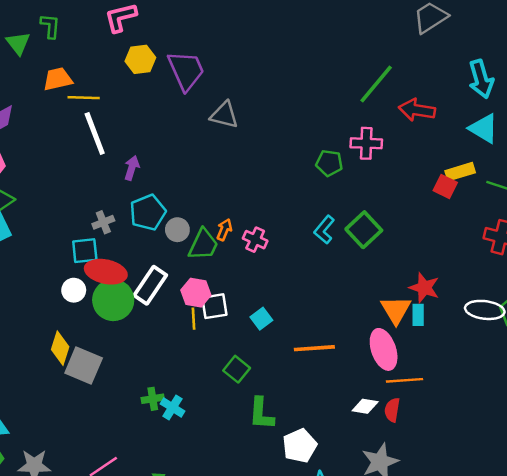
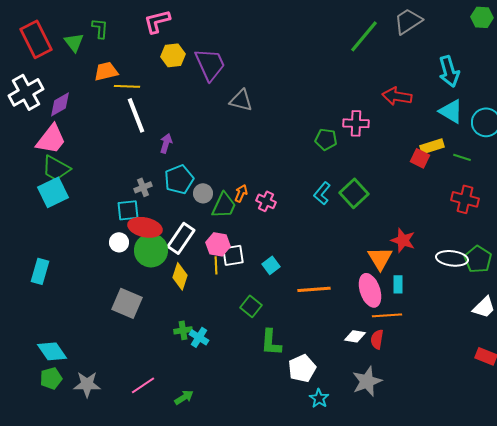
green line: (376, 84) -> (364, 36), moved
cyan rectangle: (418, 315) -> (398, 284), moved
yellow diamond: (60, 348) -> (180, 276), moved

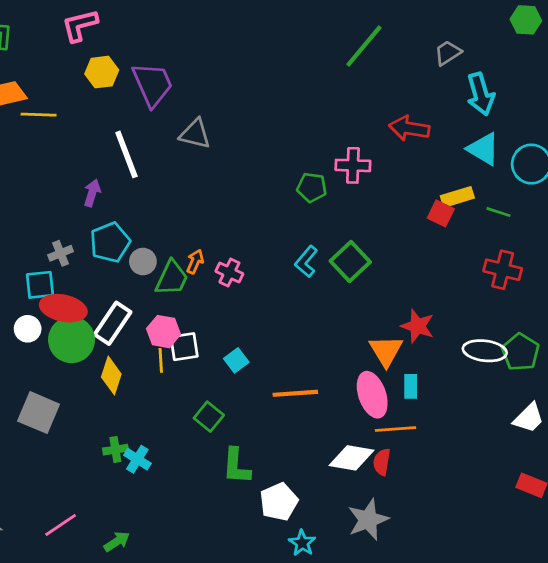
gray trapezoid: (408, 21) -> (448, 53), moved, size x0.7
white line: (136, 115) -> (126, 154), moved
white diamond: (355, 336) -> (352, 458), size x1.5

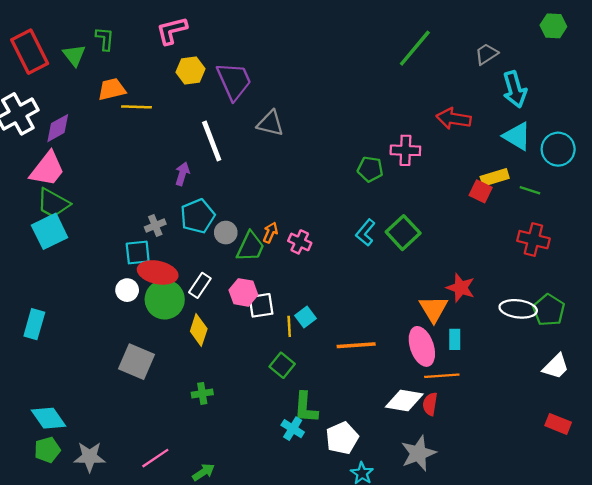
white rectangle: (113, 323) -> (200, 285), size x0.7
yellow line: (161, 360) -> (289, 326), moved
cyan cross: (137, 459) -> (293, 429), moved

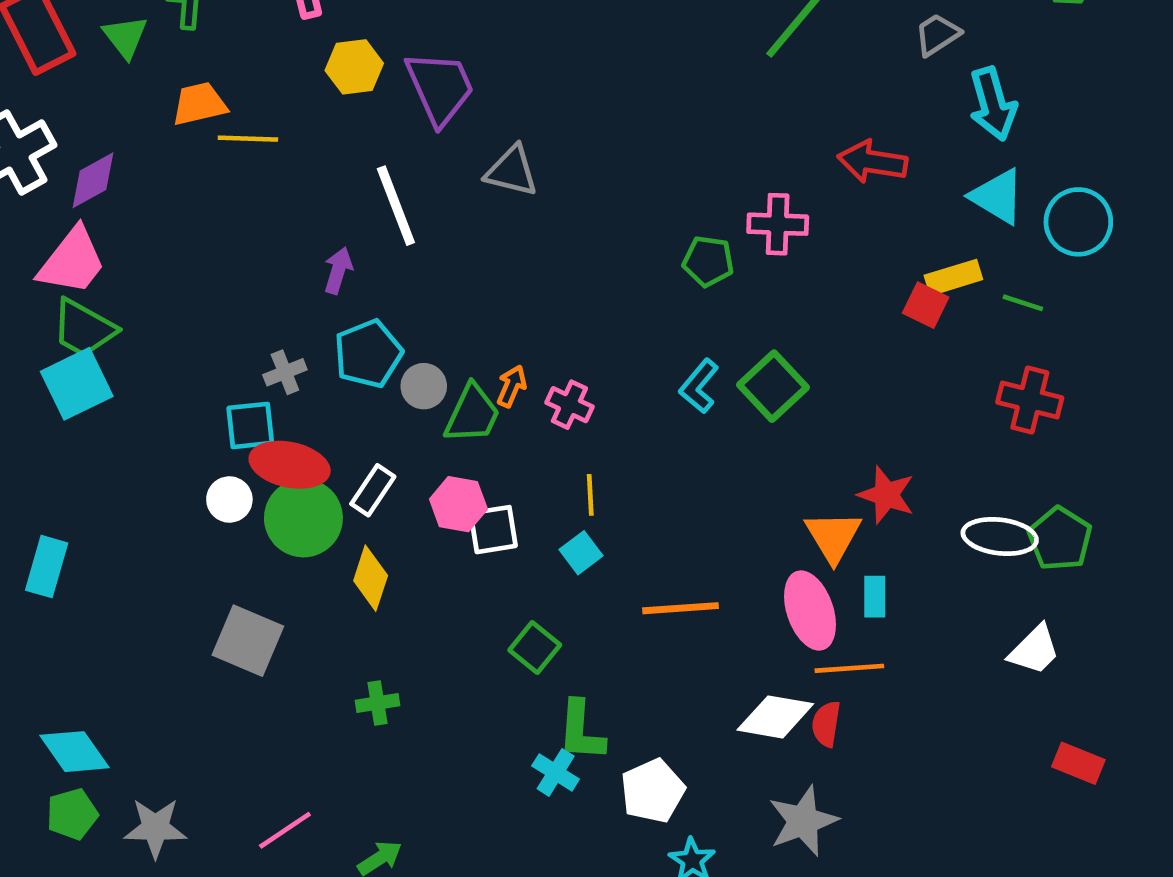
yellow line: (289, 326) -> (590, 495), moved
white trapezoid: (556, 366) -> (1034, 650), moved

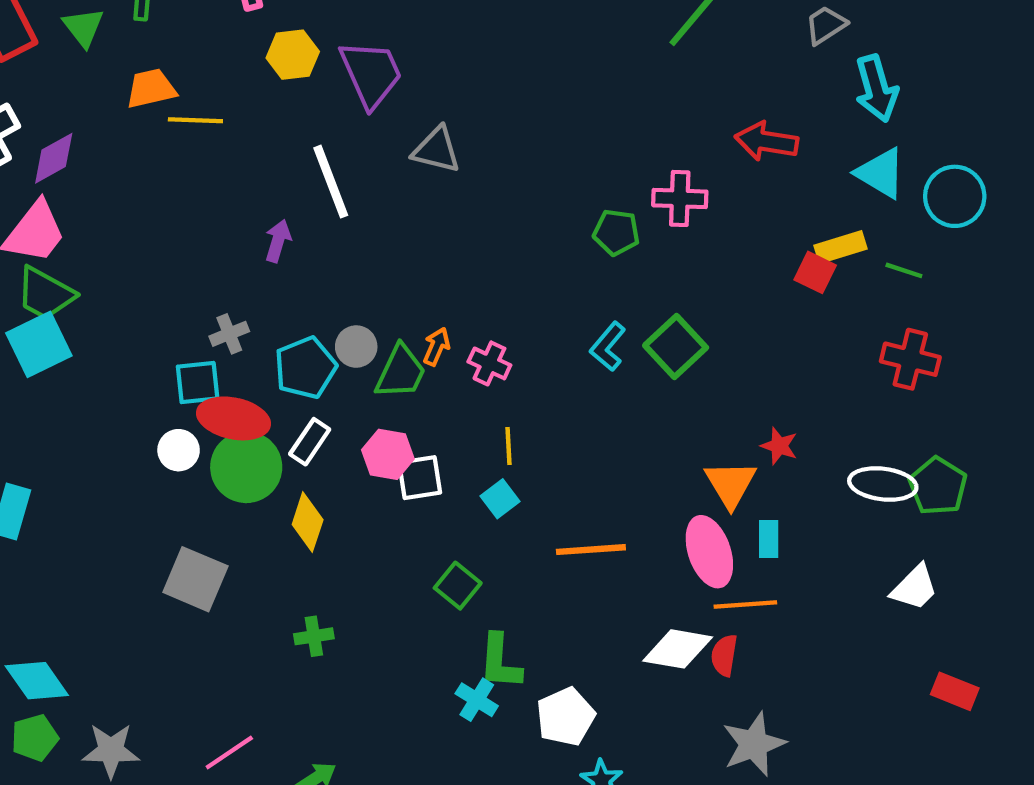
cyan pentagon: (368, 354) -> (305, 368), moved
red star: (886, 495) -> (779, 446), size x0.7
gray star: (803, 821) -> (754, 744), moved

